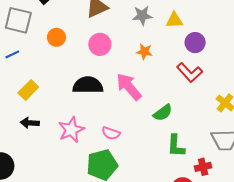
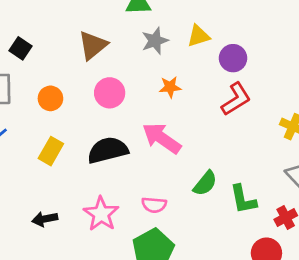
red L-shape: (190, 73) -> (236, 99), turned -65
yellow rectangle: (28, 90) -> (51, 151), moved
green semicircle: (163, 113) -> (205, 183), moved

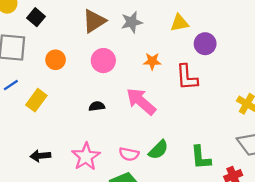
gray star: (155, 41) -> (132, 22), moved
red L-shape: (236, 99) -> (187, 77), moved, turned 112
black semicircle: (108, 150) -> (97, 106), size x0.5
yellow rectangle: (51, 151) -> (36, 100), moved
green semicircle: (205, 183) -> (158, 150), moved

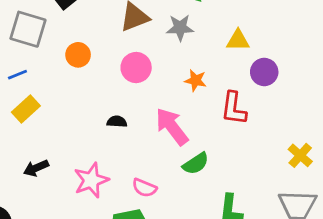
yellow rectangle: (36, 100) -> (26, 109), moved
green semicircle: (158, 150) -> (196, 164), moved
black arrow: (40, 156) -> (36, 168), turned -30

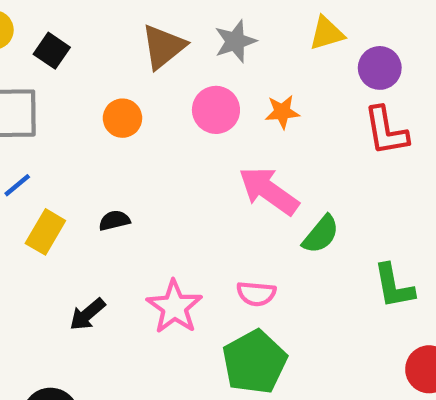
orange circle: (78, 55) -> (122, 118), moved
pink circle: (136, 68) -> (216, 110), moved
red L-shape: (234, 108) -> (386, 131), moved
black semicircle: (117, 122) -> (114, 220), moved

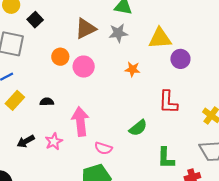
yellow triangle: (327, 33) -> (160, 38), size x1.4
pink circle: (216, 110) -> (84, 67), moved
red L-shape: (386, 131) -> (168, 102), moved
pink arrow: (269, 191) -> (80, 121), moved, turned 36
pink star: (174, 307) -> (54, 141), moved, size x0.7

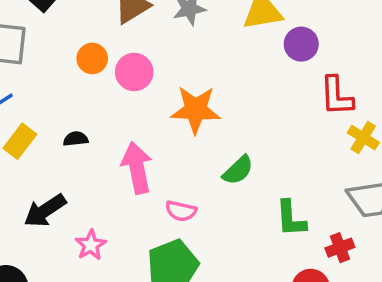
orange star: (133, 69) -> (196, 110), moved, size x1.8
red L-shape: (168, 102) -> (337, 96), moved
black arrow: (26, 141) -> (45, 211), size x1.4
pink star: (54, 141) -> (91, 245), moved

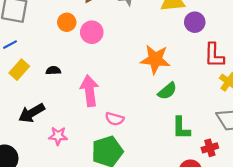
orange star: (196, 110) -> (155, 59), moved
green semicircle: (238, 170) -> (167, 91), moved
pink star: (91, 245) -> (58, 136), turned 30

